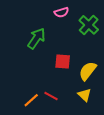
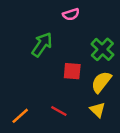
green cross: (89, 25) -> (102, 49), moved
orange line: (31, 100) -> (20, 116), moved

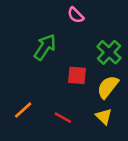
pink semicircle: (71, 14) -> (76, 15), turned 63
orange line: (20, 116) -> (23, 110), moved

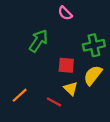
green cross: (109, 52) -> (94, 45), turned 35
yellow triangle: (104, 116) -> (71, 89), moved

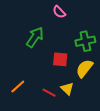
yellow triangle: (71, 89) -> (67, 89), moved

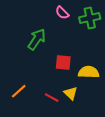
green cross: (85, 41) -> (90, 18), moved
yellow semicircle: (84, 68) -> (89, 72), turned 54

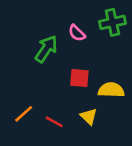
pink semicircle: (62, 13) -> (77, 33), moved
red line: (52, 98) -> (54, 122), moved

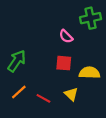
pink semicircle: (77, 33) -> (66, 36), moved
green arrow: (46, 49) -> (17, 61), moved

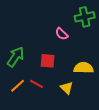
red square: (64, 63) -> (48, 61), moved
red line: (43, 98) -> (37, 84), moved

